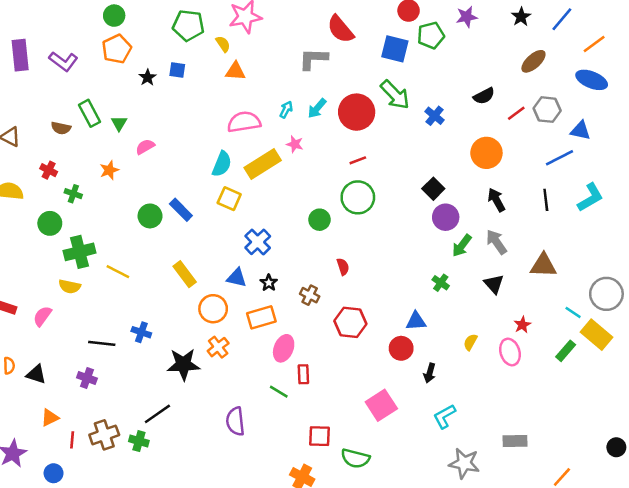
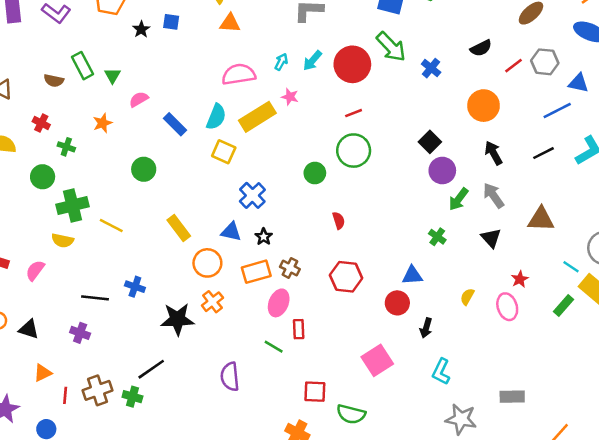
black line: (546, 200) -> (543, 153), turned 70
blue rectangle: (181, 210) -> (175, 124), moved
brown cross: (310, 295) -> (290, 268), moved
cyan L-shape: (444, 416) -> (441, 372), turned -35

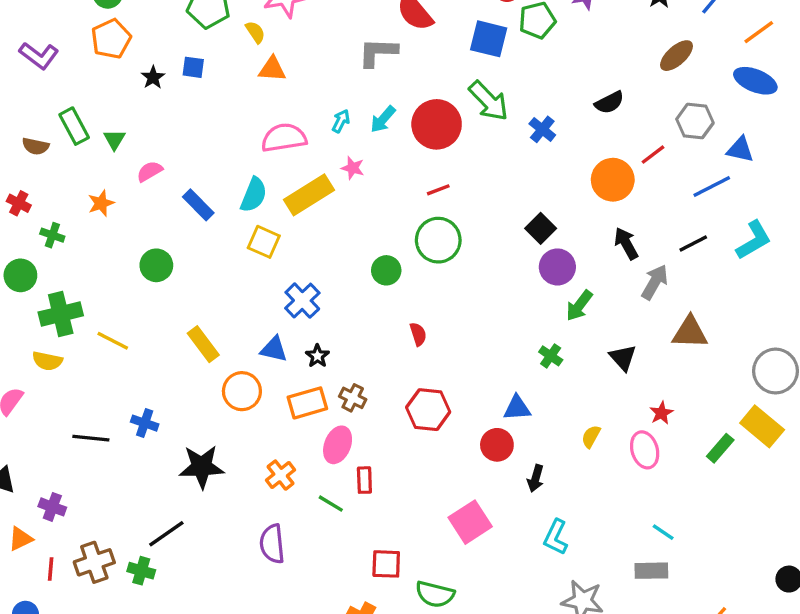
red line: (513, 66) -> (653, 155), moved
gray arrow: (494, 195) -> (655, 282), moved, turned 65
cyan line: (571, 267) -> (663, 532), moved
orange cross: (212, 302) -> (281, 475), moved
purple cross: (80, 333) -> (52, 507), moved

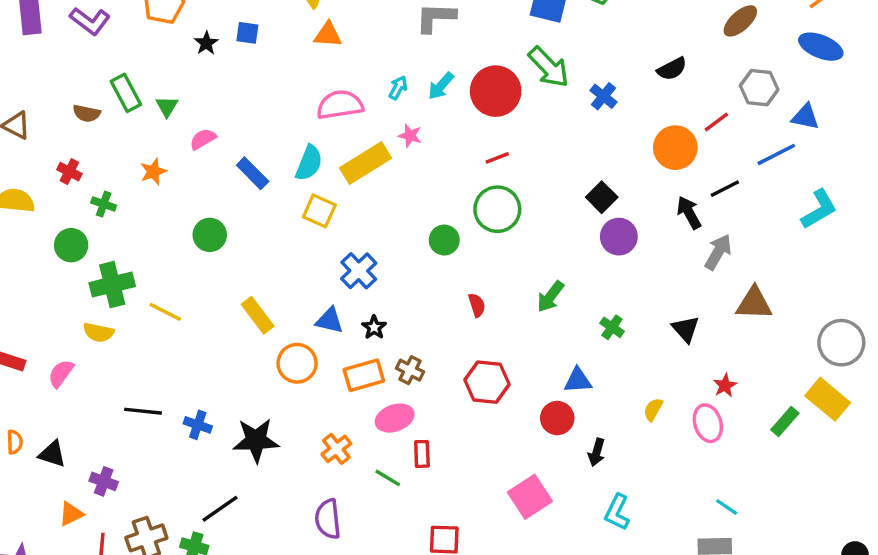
black line: (693, 243) -> (725, 189), moved
green arrow: (579, 306) -> (550, 296), moved
blue cross: (145, 423) -> (198, 425), moved
pink ellipse: (338, 445) -> (395, 418), turned 48

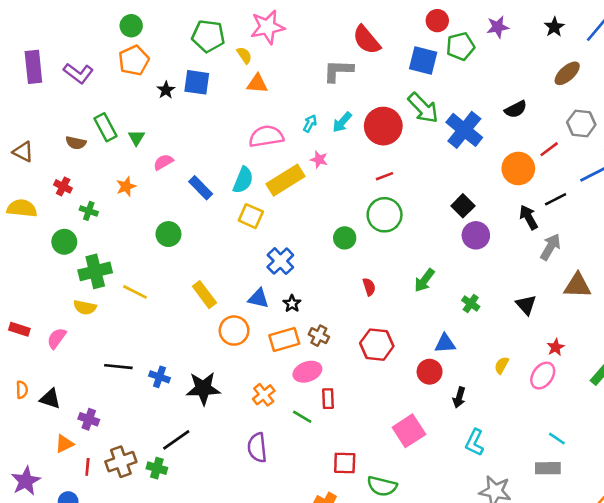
blue square: (247, 33) -> (197, 82), size x1.5
blue cross: (603, 96) -> (464, 130), size x1.8
pink ellipse: (708, 423) -> (543, 376), turned 52

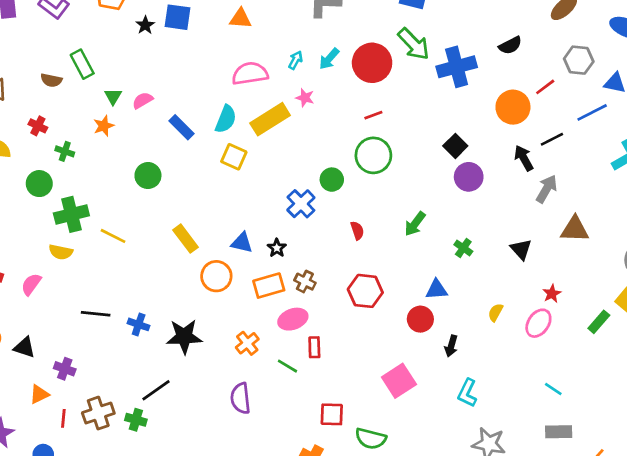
blue cross: (464, 130) -> (457, 67), turned 36
green triangle: (136, 138) -> (113, 96), moved
blue cross: (280, 261) -> (301, 204), moved
gray rectangle: (548, 468) -> (559, 432), moved

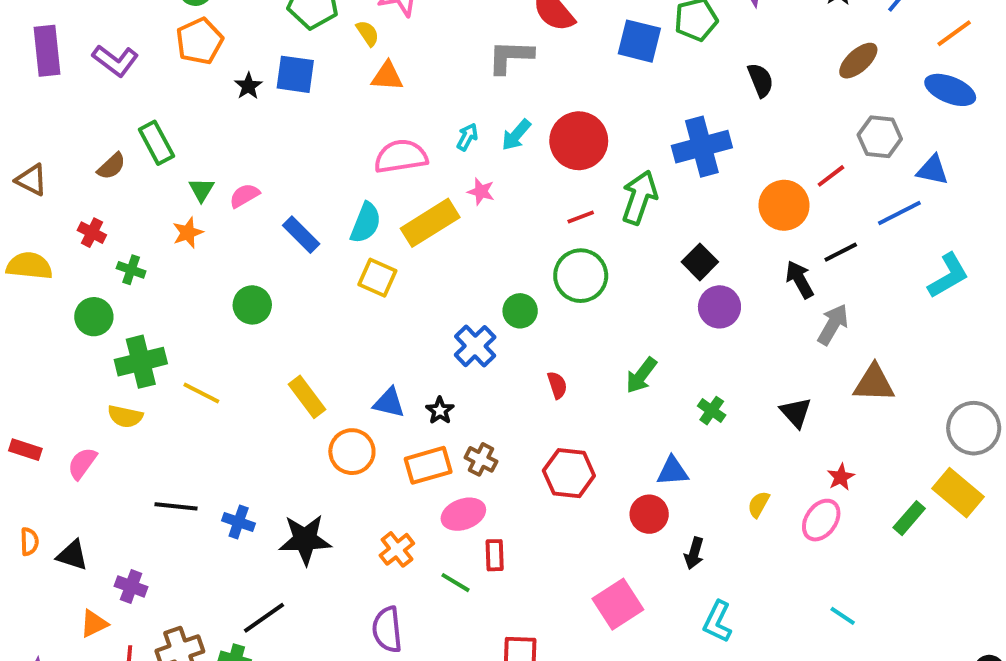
green arrow: (414, 44) -> (639, 197), moved, turned -117
black semicircle: (510, 45) -> (761, 80), moved, turned -85
brown semicircle: (51, 80) -> (111, 166), turned -55

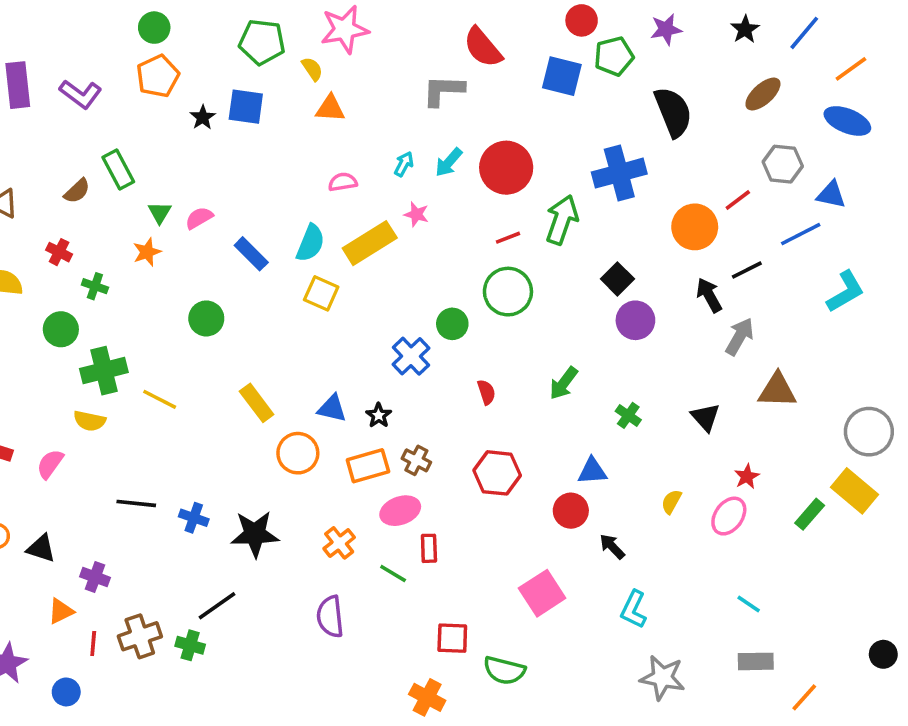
black semicircle: (761, 80) -> (673, 112), size x1.6
pink semicircle: (401, 156) -> (343, 182), size x0.6
black arrow: (694, 553) -> (612, 547), turned 120

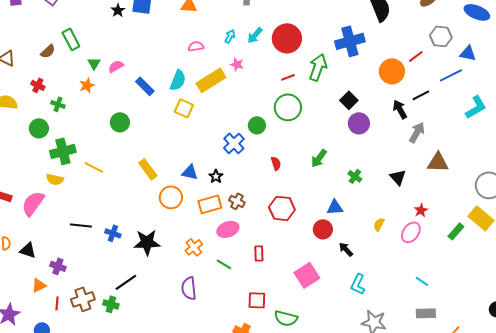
pink semicircle: (50, 464) -> (33, 203), size x1.5
red rectangle: (429, 548) -> (259, 253), moved

